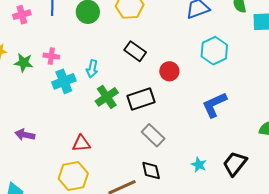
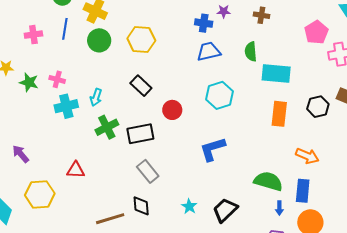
purple arrow: (25, 135) -> (21, 154), turned 30
yellow hexagon: (73, 176) -> (40, 194), moved

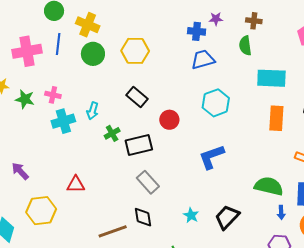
pink cross: (33, 35) -> (27, 51), size x1.6
green semicircle: (251, 52) -> (245, 46), moved
green cross: (107, 127) -> (112, 133), moved, size x0.7

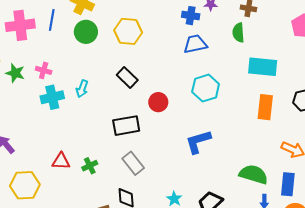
green cross: (112, 133) -> (90, 166), moved

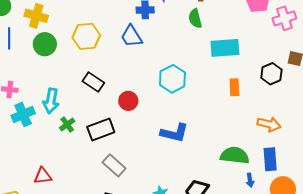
blue trapezoid: (195, 44) -> (131, 36), moved, turned -100
cyan arrow: (82, 89) -> (51, 101), size x1.4
orange rectangle: (265, 107) -> (234, 87), size x0.7
blue L-shape: (198, 142) -> (174, 133), turned -140
green cross: (90, 166) -> (67, 125), moved

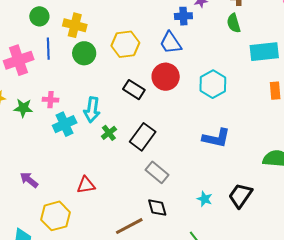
red circle: (128, 101) -> (166, 77), moved, size x1.4
black rectangle: (101, 129) -> (143, 137), turned -32

